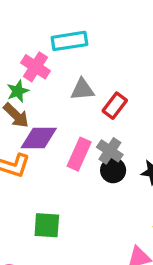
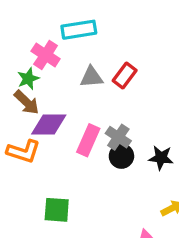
red rectangle: (115, 106) -> (125, 76), moved

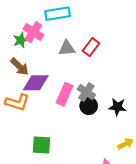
green star: (28, 79) -> (21, 40), moved

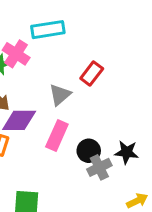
gray triangle: (67, 48) -> (60, 95), moved, turned -36
gray cross: (86, 92) -> (99, 167), moved, turned 30

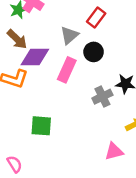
black circle: (89, 151) -> (94, 52), moved

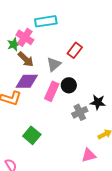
brown arrow: (17, 39) -> (26, 59), moved
black circle: (94, 52) -> (69, 85), moved
green square: (41, 126) -> (32, 135), turned 36

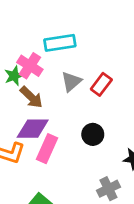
gray triangle: (54, 64) -> (71, 81), moved
pink rectangle: (52, 91) -> (47, 149), moved
gray cross: (80, 112) -> (108, 189), moved

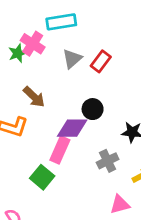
brown arrow: (31, 97) -> (34, 97), moved
purple diamond: (33, 129) -> (72, 128), moved
pink rectangle: (47, 149) -> (60, 150), moved

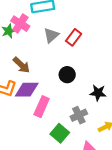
purple diamond: (72, 128) -> (27, 90), moved
green square: (42, 177) -> (60, 133), moved

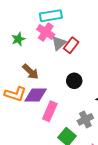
pink cross: (20, 24) -> (46, 32), moved
red rectangle: (74, 37) -> (71, 45), moved

